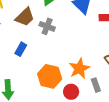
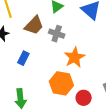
blue rectangle: (21, 49) -> (23, 58), moved
orange star: (79, 68) -> (74, 57), moved

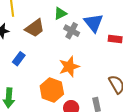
gray cross: (57, 34) -> (72, 31), moved

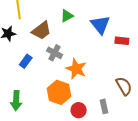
gray cross: (72, 31) -> (55, 53), moved
orange star: (69, 67) -> (76, 69), turned -30

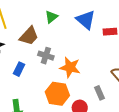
gray rectangle: (104, 106) -> (99, 93), moved

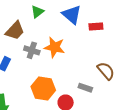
orange star: (70, 67) -> (55, 47), moved
gray rectangle: (99, 93) -> (85, 88), turned -48

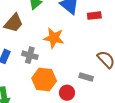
gray cross: (32, 50) -> (30, 55), moved

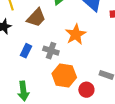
orange star: (54, 38) -> (76, 34), turned 30

